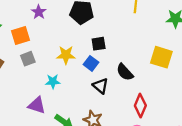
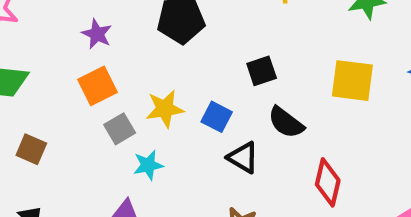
orange square: (21, 35) -> (98, 86), moved
black square: (99, 44) -> (262, 71), moved
gray square: (28, 59) -> (120, 129), moved

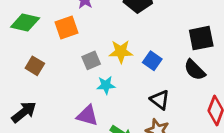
black square: (262, 71) -> (201, 38), moved, size x1.4
orange square: (98, 86) -> (67, 27), moved
black triangle: (243, 157) -> (160, 100), moved

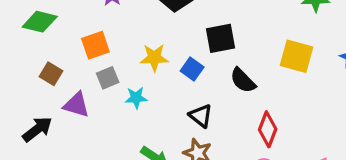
orange square: (67, 27) -> (95, 45), moved
black square: (201, 38) -> (220, 38), moved
gray square: (91, 60) -> (108, 78), moved
purple triangle: (87, 116) -> (76, 105), moved

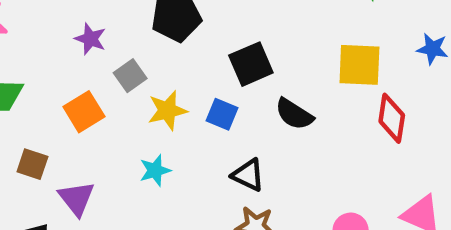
gray square: (108, 78) -> (130, 76), moved
purple triangle: (76, 105) -> (76, 198), turned 48
red diamond: (268, 129) -> (392, 118), moved

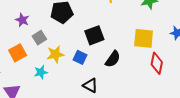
black semicircle: (294, 114) -> (113, 59), turned -90
cyan star: (155, 170) -> (41, 72), moved

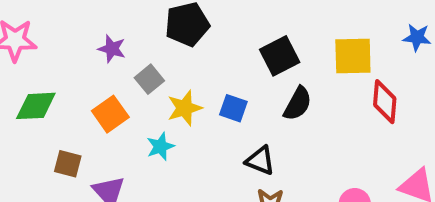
black square: (94, 35) -> (280, 56), moved

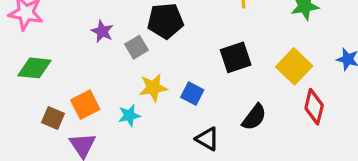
yellow square: (353, 56) -> (294, 66), turned 36
gray square: (149, 79) -> (136, 47), moved
black semicircle: (298, 104) -> (254, 117), moved
orange square: (110, 114) -> (85, 105), moved

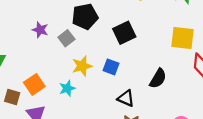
black square: (236, 57) -> (124, 33), moved
yellow square: (294, 66) -> (182, 38), turned -30

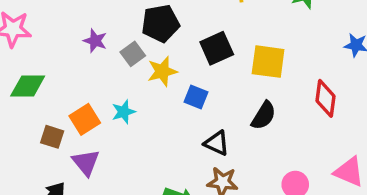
yellow square: (182, 38) -> (268, 62), moved
yellow star: (82, 66) -> (162, 71), moved
cyan star: (67, 88) -> (124, 112), moved

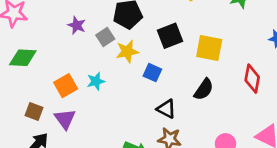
brown square: (52, 137) -> (34, 111), moved

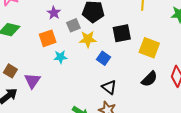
orange square: (66, 86) -> (48, 38), moved
black semicircle: (204, 89) -> (149, 79), moved

